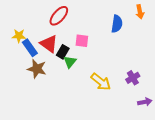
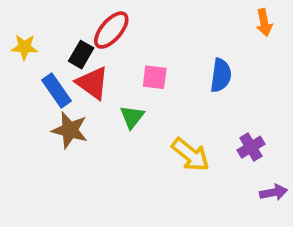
blue semicircle: (117, 24) -> (221, 75), moved
yellow star: (19, 36) -> (24, 47), moved
black rectangle: (63, 52) -> (81, 55), moved

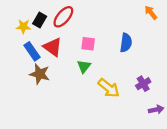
orange arrow: (264, 23) -> (151, 12), turned 152
yellow star: (24, 47) -> (23, 27), moved
black rectangle: (81, 55) -> (40, 20), moved
green triangle: (132, 117) -> (84, 66), moved

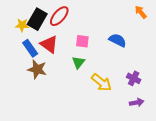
black rectangle: (40, 20) -> (37, 19), size x1.5
blue semicircle: (126, 43) -> (118, 40), turned -72
purple cross: (143, 84) -> (134, 78), turned -32
purple arrow: (156, 110) -> (137, 103), moved

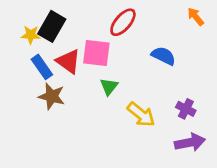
red ellipse: (59, 16) -> (123, 22), moved
pink square: (82, 41) -> (96, 53), moved, size x1.5
purple arrow: (137, 103) -> (190, 142), size x1.5

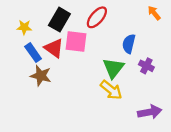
black rectangle: (52, 26) -> (59, 20), moved
blue semicircle: (163, 56) -> (129, 44), turned -102
green triangle: (109, 87) -> (113, 68), moved, size x1.5
purple cross: (186, 109) -> (146, 66), moved

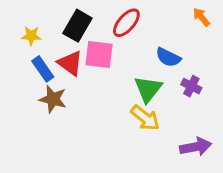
blue semicircle: (129, 44) -> (168, 57), turned -78

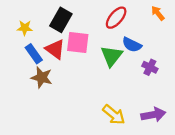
red ellipse: (126, 23) -> (116, 18), moved
green triangle: (148, 89) -> (112, 56), moved
yellow arrow: (145, 118) -> (114, 115), moved

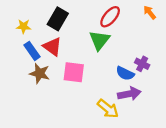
pink square: (78, 42) -> (74, 72), moved
blue semicircle: (132, 45) -> (125, 73), moved
green triangle: (112, 56) -> (99, 40), moved
purple arrow: (153, 115) -> (129, 94), moved

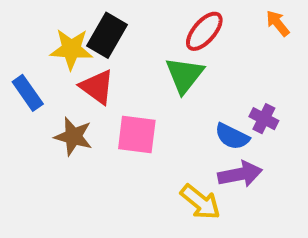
yellow star: (24, 26) -> (71, 49), moved, size x1.5
blue rectangle: (32, 51) -> (28, 93), moved

